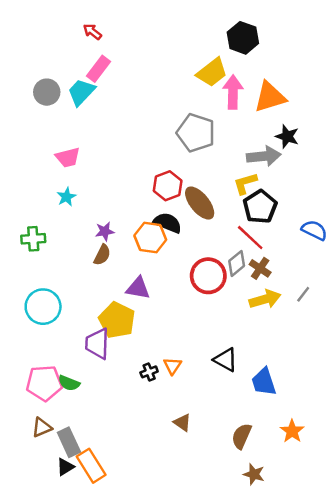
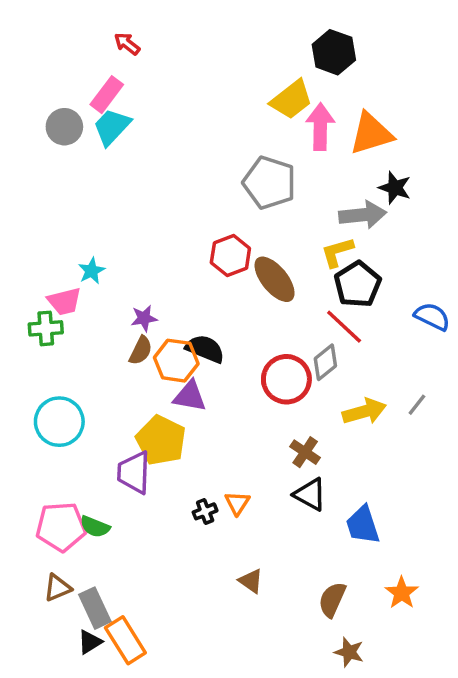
pink rectangle: (99, 69) -> (107, 95), moved
pink trapezoid: (68, 157) -> (64, 301), moved
black semicircle: (168, 223) -> (205, 349), moved
orange hexagon: (150, 238) -> (176, 361), moved
brown cross: (260, 268) -> (305, 452), moved

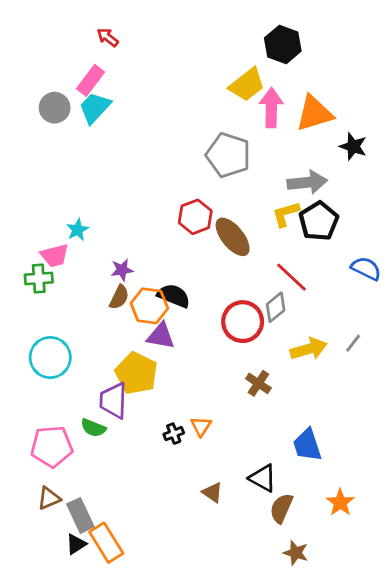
black star: (395, 188) -> (353, 146), moved
black pentagon: (358, 284) -> (319, 221), moved
black triangle: (310, 494) -> (263, 478), moved
green semicircle: (95, 527) -> (93, 428), moved

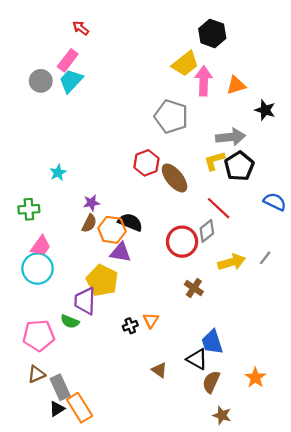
orange triangle: (314, 113) -> (236, 85), size x0.7
pink trapezoid: (55, 256) -> (41, 246), moved, turned -40
blue trapezoid: (307, 445) -> (212, 342), moved

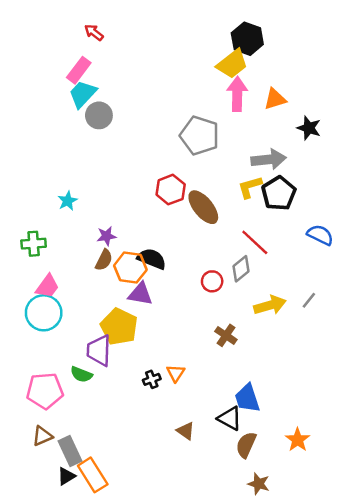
yellow trapezoid: (185, 64) -> (232, 64), moved
gray circle: (41, 81) -> (99, 115), moved
red circle: (182, 242) -> (212, 281), size x0.6

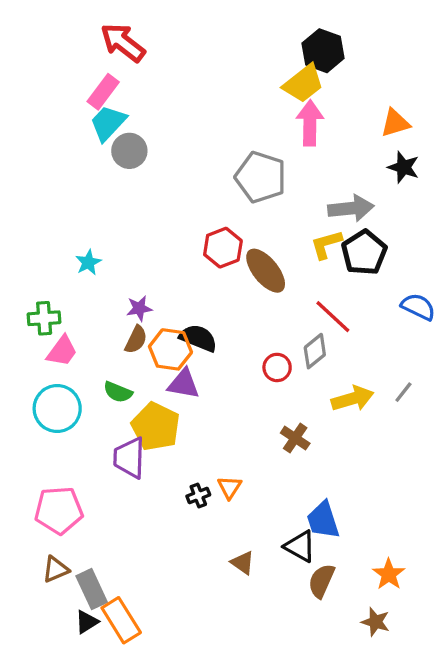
red arrow: (94, 32) -> (123, 43), size x1.8
orange triangle: (275, 99) -> (395, 123), moved
pink trapezoid: (47, 286) -> (62, 351), moved
green semicircle: (81, 374) -> (118, 392), moved
brown star: (259, 484) -> (376, 622), moved

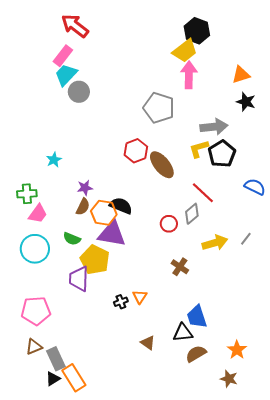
purple triangle: (184, 384) -> (112, 234), size x1.4
black triangle: (300, 546) -> (183, 333), turned -35
brown semicircle: (321, 581) -> (196, 354), turned 35

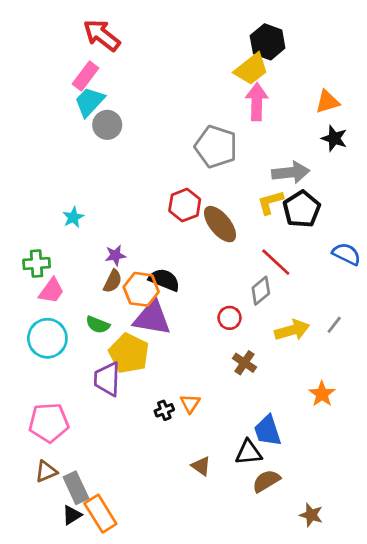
red circle: (169, 224) -> (230, 318), moved
orange star: (237, 350) -> (322, 394), moved

